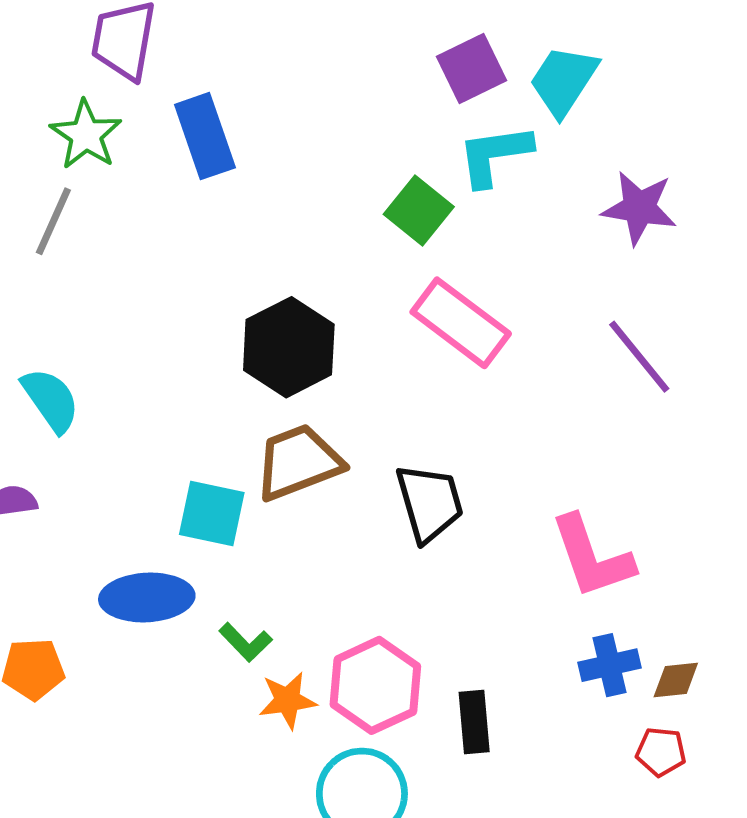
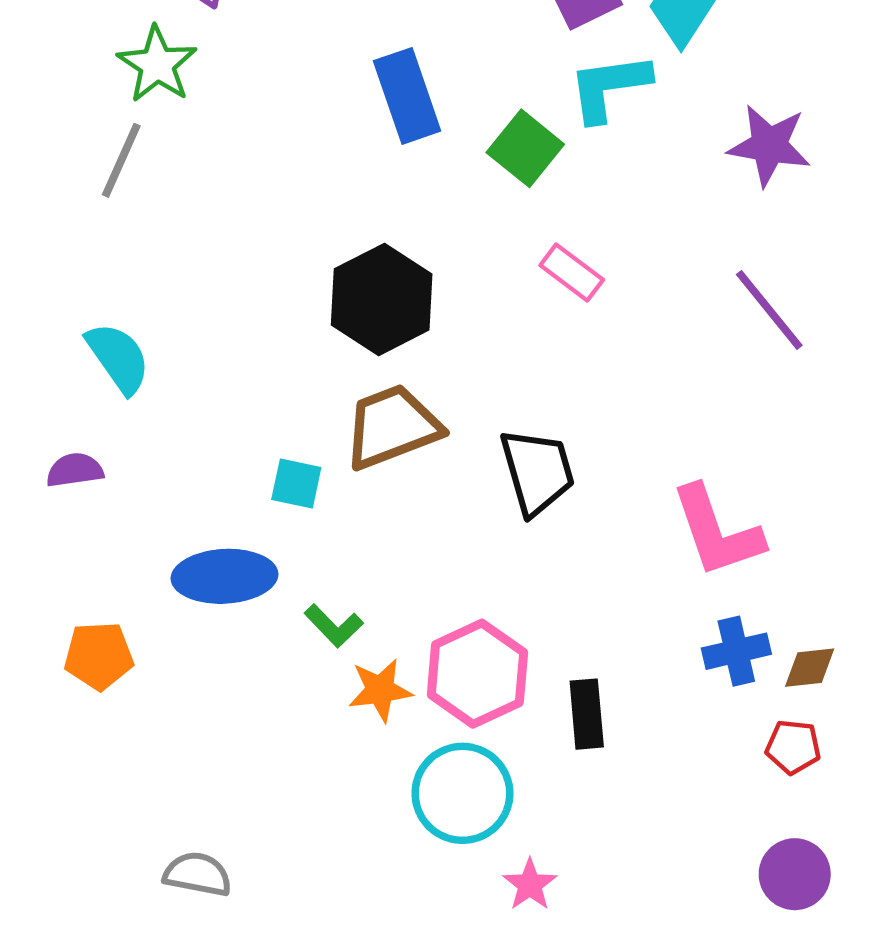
blue rectangle: (205, 136) -> (407, 96), moved
pink rectangle: (461, 323) -> (572, 273), size x0.6
cyan square: (212, 514) -> (296, 484), size x0.7

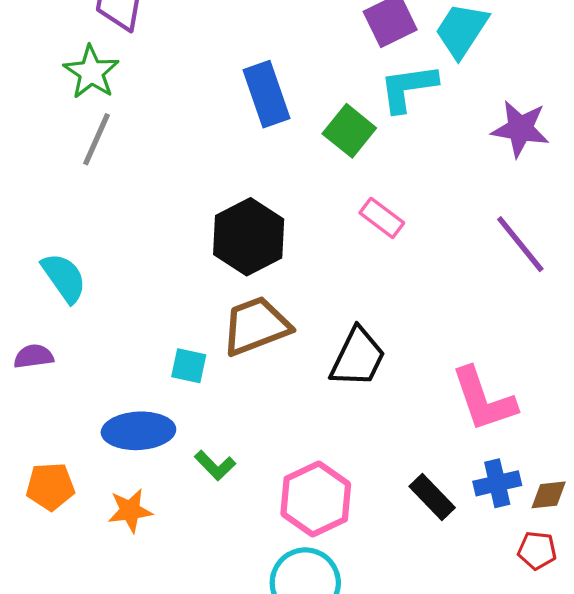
gray line: (121, 160) -> (97, 139), moved
black trapezoid: (537, 472) -> (358, 357), turned 42
orange star: (380, 690) -> (130, 511), moved
black rectangle: (587, 714) -> (432, 497), moved, turned -39

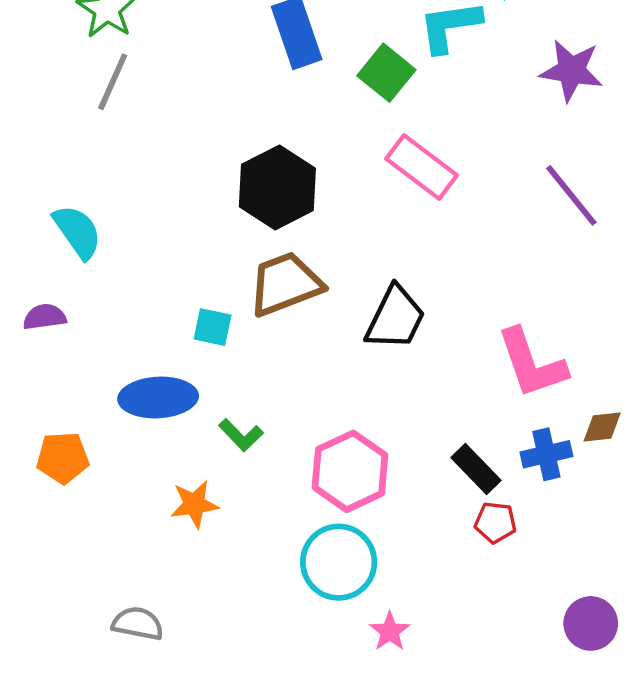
pink rectangle: (382, 218) -> (422, 167), size x1.5
brown diamond: (549, 495) -> (602, 427), moved
orange star: (130, 511) -> (194, 504), moved
red pentagon: (537, 550) -> (495, 522), moved

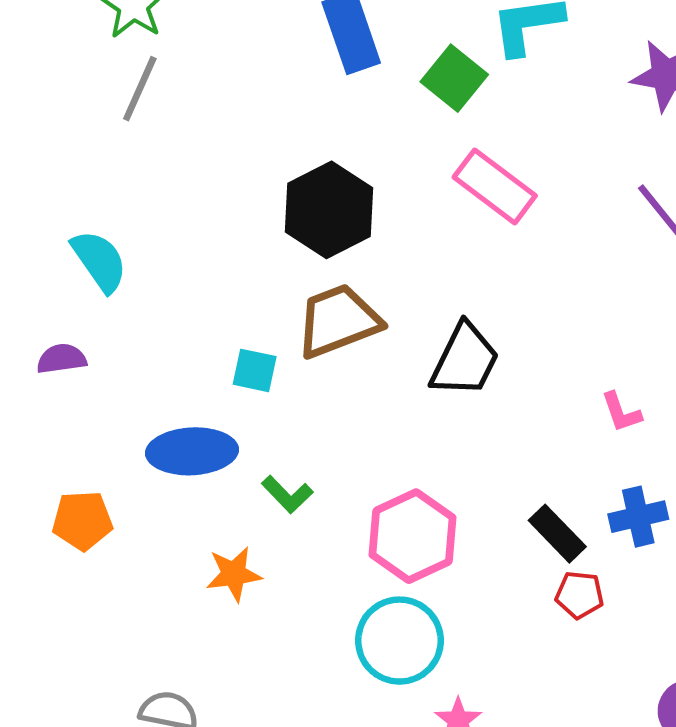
pink L-shape: (532, 363) -> (621, 412), size x0.5

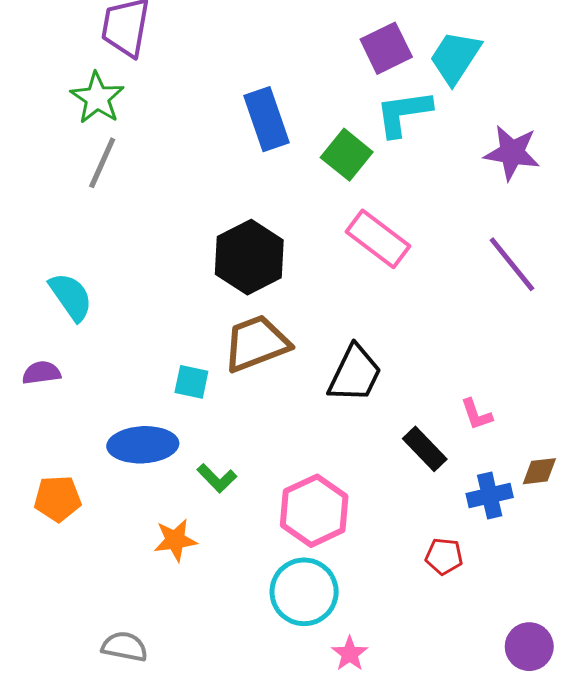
black rectangle: (557, 534) -> (425, 449), moved

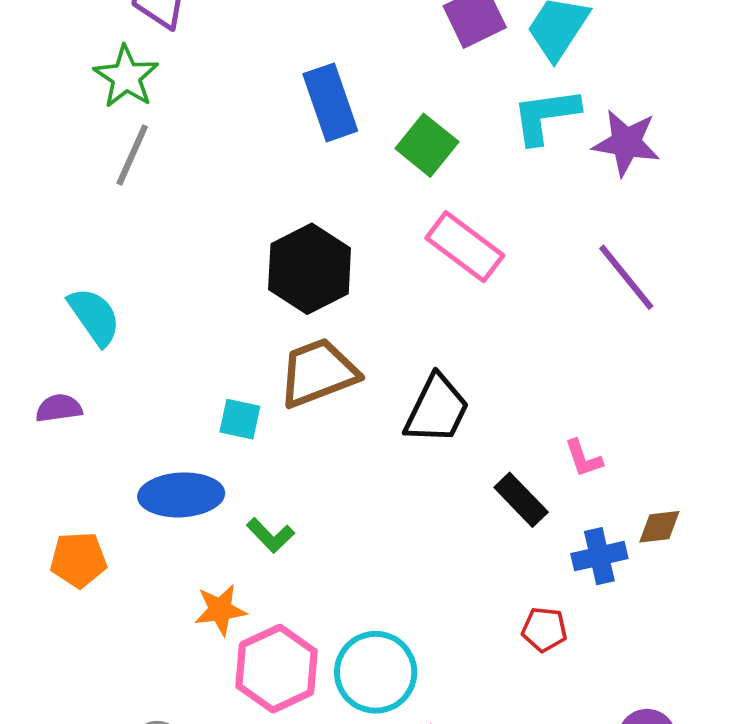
cyan L-shape: (403, 113) -> (546, 116), moved
pink hexagon: (314, 511) -> (277, 669), moved

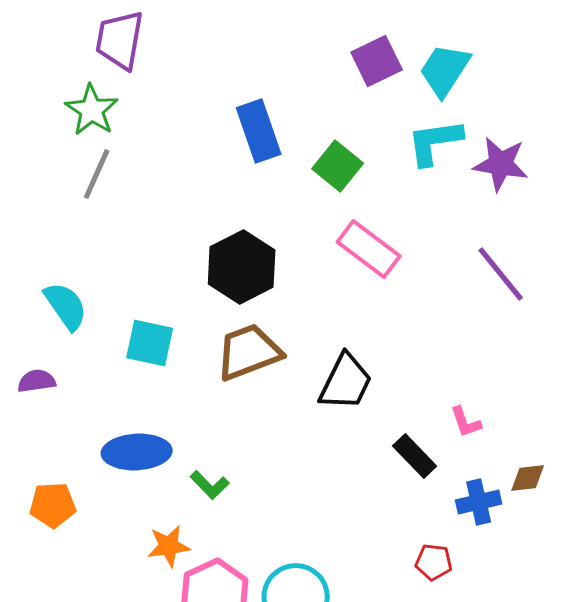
cyan square: (240, 419) -> (150, 343), moved, size x1.4

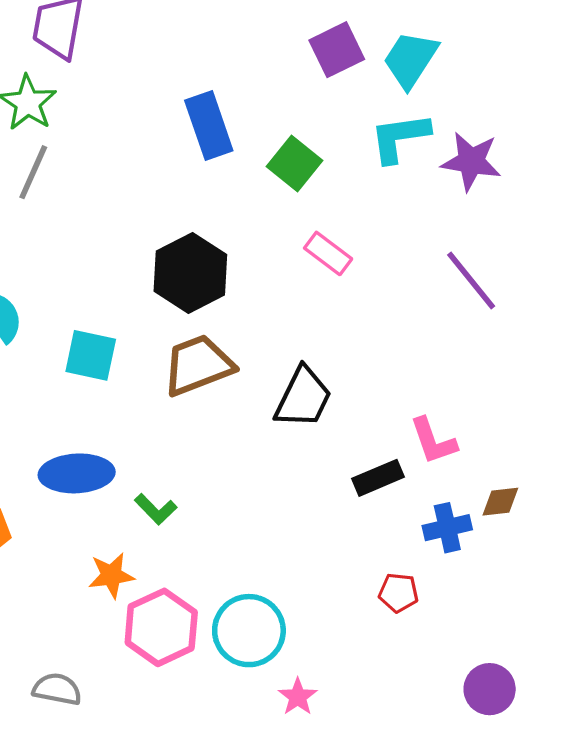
pink rectangle: (369, 249) -> (328, 253), size x0.7
pink L-shape: (466, 422) -> (433, 441), size x1.4
black rectangle: (415, 456) -> (378, 478), turned -69

